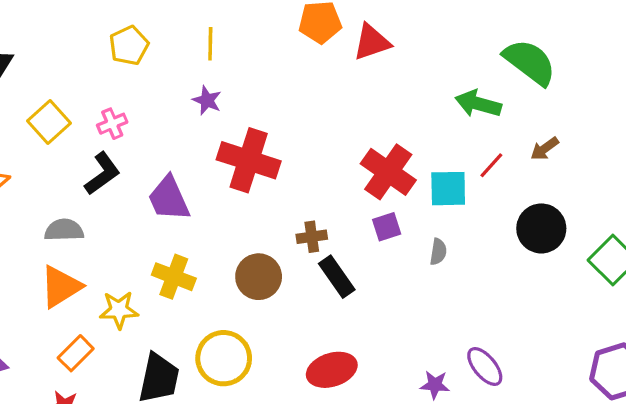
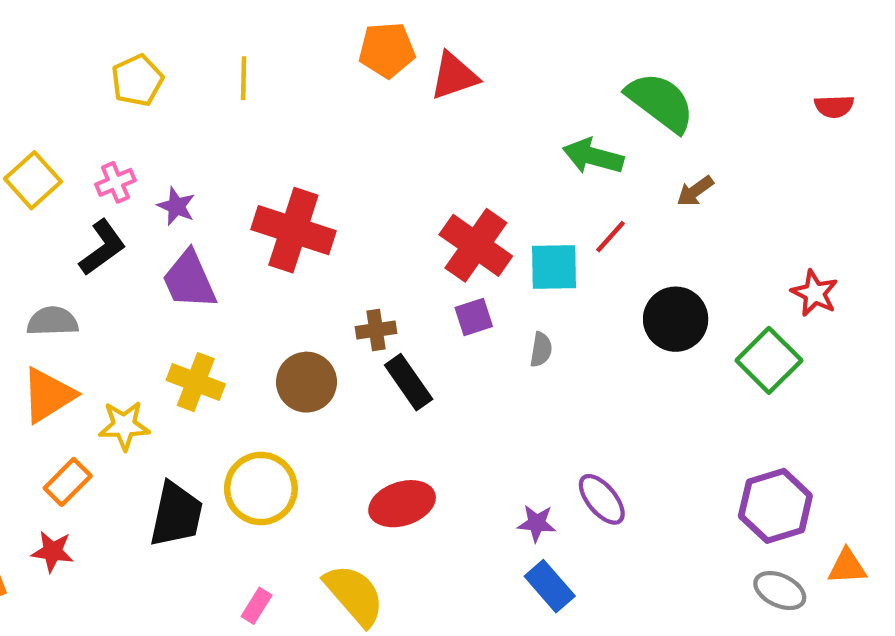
purple star: (207, 100) -> (176, 206), moved
brown arrow: (545, 149) -> (695, 191), moved

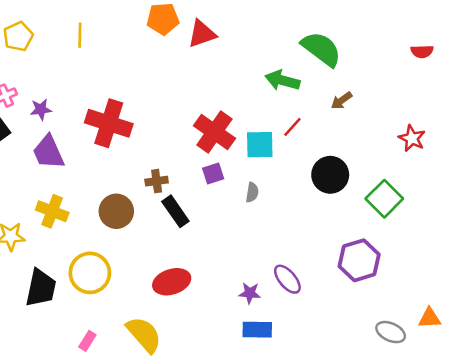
purple star: (176, 206) -> (41, 109), turned -30
red star: (815, 293) -> (412, 138), moved
purple hexagon: (775, 506) -> (359, 260), moved
blue rectangle: (550, 586) -> (257, 330), turned -48

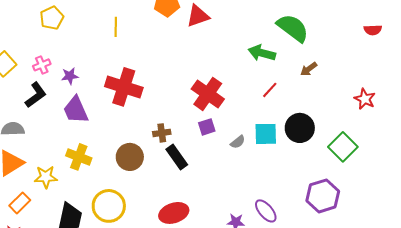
yellow line: (80, 35) -> (116, 27), moved
cyan square: (260, 145) -> (266, 134), moved
gray semicircle: (252, 192) -> (238, 142), turned 42

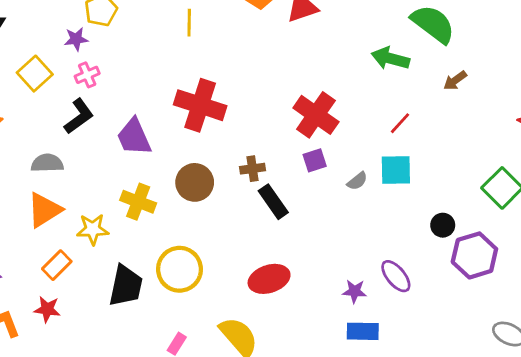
purple star: (70, 76) -> (76, 39), moved
red line: (270, 90) -> (400, 123), moved
black circle: (300, 128) -> (443, 225), moved, size x0.6
brown circle: (130, 157) -> (195, 182), moved

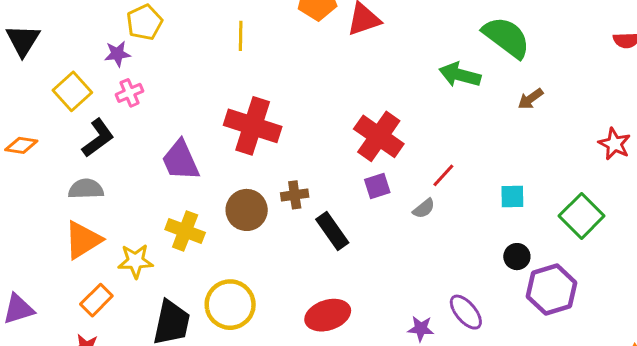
black L-shape: (79, 116) -> (98, 138), moved
red line: (400, 123) -> (443, 175), moved
brown cross: (253, 169) -> (295, 195), moved
cyan square: (396, 170) -> (512, 196), moved, size x0.7

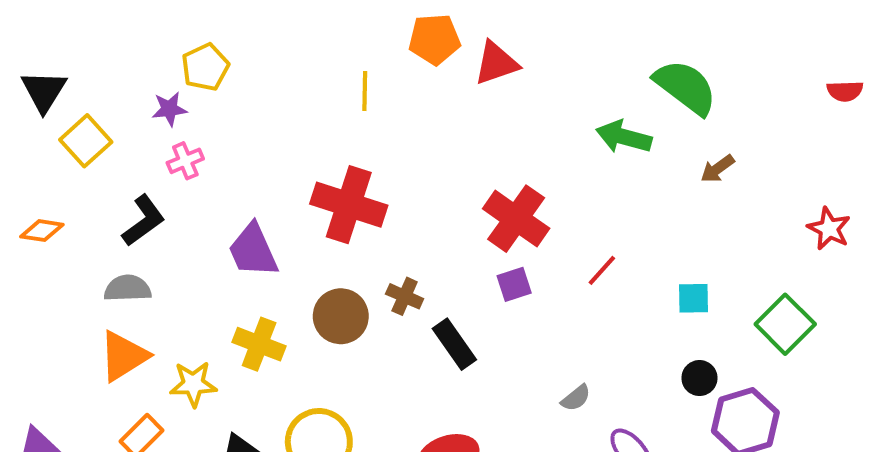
yellow line: (241, 36) -> (365, 91), moved
yellow square: (72, 91) -> (86, 141), moved
brown cross: (295, 195) -> (405, 296), turned 32
gray semicircle: (424, 208) -> (576, 398), moved

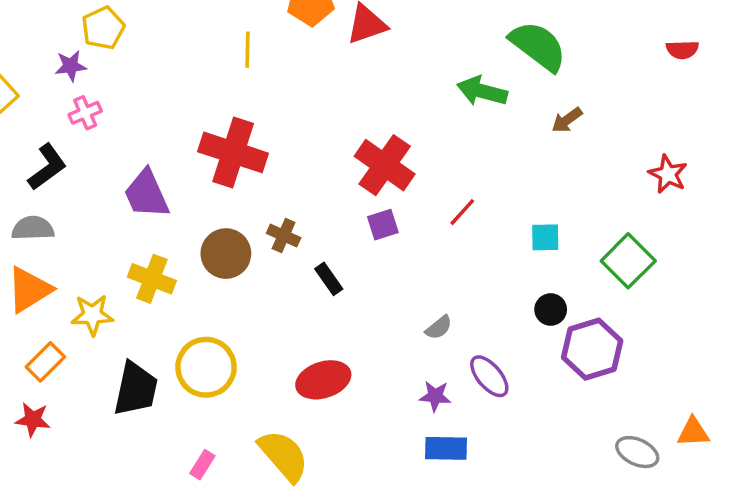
black rectangle: (454, 344) -> (329, 279), size x0.7

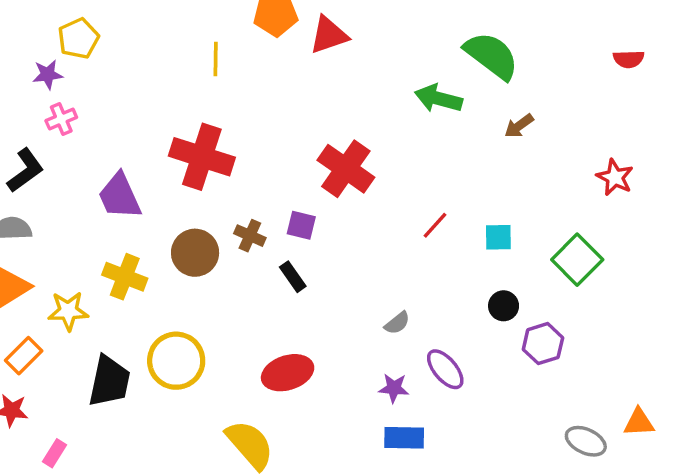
red line: (462, 212) -> (435, 225), moved
purple square: (383, 225) -> (301, 225), moved, turned 32
purple hexagon: (592, 349) -> (543, 344), size x0.7
pink rectangle: (202, 465) -> (54, 453), moved

